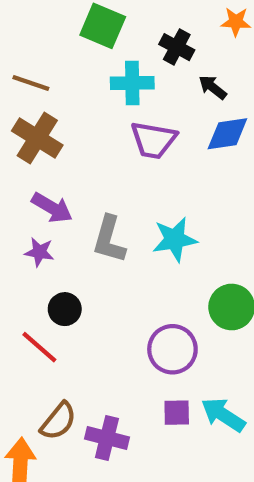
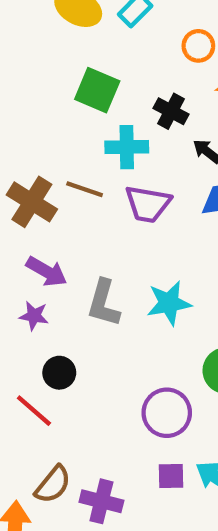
brown line: (31, 83) -> (85, 189), moved

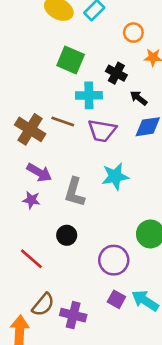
cyan star: (169, 303) -> (115, 176), moved
black circle: (59, 373) -> (67, 235), moved
purple square: (171, 476) -> (116, 299), turned 30

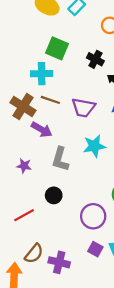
cyan cross: (89, 95) -> (42, 74), moved
purple arrow: (39, 172) -> (42, 130), moved
red line: (31, 259) -> (24, 215), turned -70

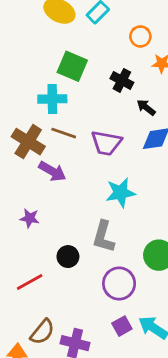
gray L-shape: (60, 159) -> (103, 237), moved
purple square: (95, 249) -> (122, 326), turned 32

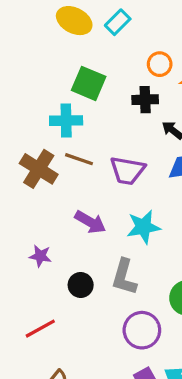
orange circle: (140, 36) -> (160, 64), moved
black cross: (122, 80) -> (145, 100), turned -30
purple arrow: (52, 171) -> (90, 222), moved
black circle: (68, 257) -> (81, 285), moved

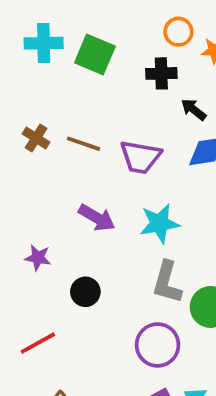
cyan cross: (66, 121) -> (44, 43), moved
brown cross: (39, 169) -> (36, 138), moved, size x0.6
gray L-shape: (124, 277) -> (167, 282), moved

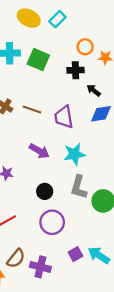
purple trapezoid: (140, 157) -> (64, 117), turned 70
black circle: (85, 292) -> (45, 191), moved
purple circle: (158, 345) -> (52, 222), moved

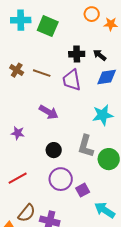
black cross: (76, 70) -> (77, 54), moved
cyan star: (74, 154) -> (103, 115), moved
purple square: (76, 254) -> (83, 190), moved

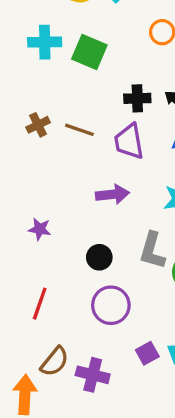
brown cross: (17, 70) -> (38, 125), turned 32
purple arrow: (49, 112) -> (113, 194), moved, turned -36
red line: (18, 178) -> (40, 304), turned -42
purple square: (83, 190) -> (147, 353), moved

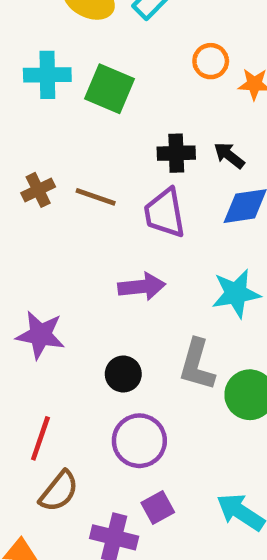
purple star: (40, 229) -> (40, 335), size x1.5
purple square: (147, 353) -> (158, 507), moved
brown semicircle: (55, 362) -> (59, 491), moved

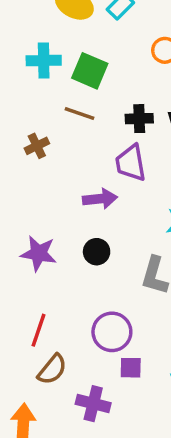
brown line: (96, 197) -> (80, 113), moved
purple arrow: (142, 287) -> (100, 199), moved
black circle: (123, 374) -> (97, 252), moved
purple square: (158, 507) -> (131, 368), moved, turned 30

